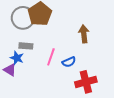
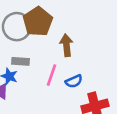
brown arrow: (84, 34) -> (66, 45), moved

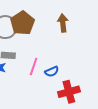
brown arrow: (66, 45) -> (63, 23), moved

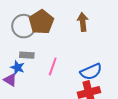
blue semicircle: (52, 72) -> (91, 72), moved, size x1.5

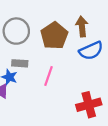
brown pentagon: (41, 22) -> (54, 36), moved
blue semicircle: (91, 72) -> (91, 51), moved

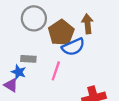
gray circle: (16, 31) -> (34, 18), moved
blue semicircle: (91, 51) -> (73, 47), moved

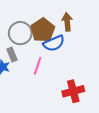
gray circle: (34, 18) -> (20, 33), moved
gray rectangle: (28, 59) -> (12, 55), turned 64

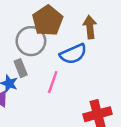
brown pentagon: (43, 30) -> (48, 21), moved

